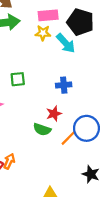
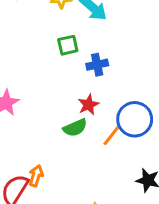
green square: (18, 79) -> (68, 45), moved
green semicircle: (42, 129) -> (75, 128), turned -36

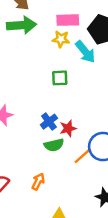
blue cross: (97, 65) -> (49, 122), moved, turned -35
orange arrow: (36, 176) -> (38, 182), moved

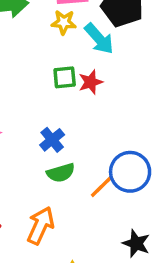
red star: (68, 128) -> (91, 82), moved
orange arrow: (38, 182) -> (41, 225), size x1.5

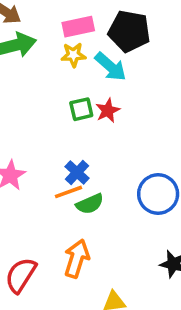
orange line: (102, 186) -> (69, 192), moved, turned 32

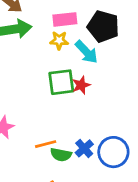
green square: (81, 109) -> (61, 82), size x1.5
blue cross: (77, 172) -> (84, 148), moved
green semicircle: (90, 204) -> (61, 155), turned 30

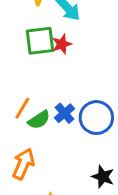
orange line: (46, 144) -> (22, 108), turned -45
green semicircle: (61, 155) -> (39, 120), turned -45

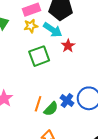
red star: (62, 44) -> (68, 46), moved

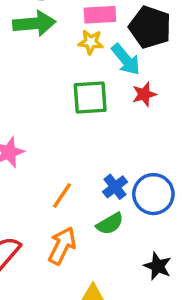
orange line: (38, 104) -> (62, 196), moved
green semicircle: (51, 109) -> (110, 224), moved

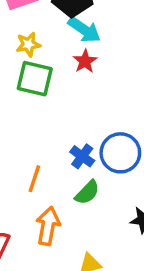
yellow star: (91, 42) -> (28, 44), moved
cyan arrow: (126, 60) -> (84, 30), moved
green square: (90, 97) -> (35, 79), turned 33

